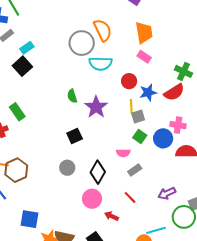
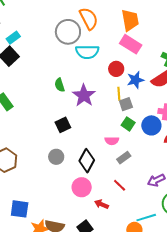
pink rectangle: (144, 57) -> (131, 44), size x1.5

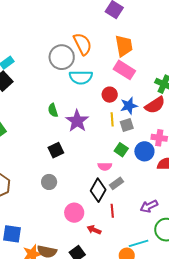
gray square: (126, 104) -> (127, 125), moved
black diamond: (87, 161) -> (98, 190), moved
red line: (120, 185) -> (112, 211), turned 40

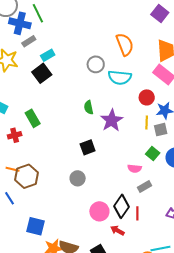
gray circle: (62, 57) -> (96, 64), moved, size x0.7
black diamond: (98, 190) -> (121, 206), moved

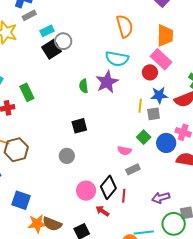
gray circle: (96, 64) -> (63, 41), moved
black square: (42, 73) -> (51, 49), moved
red circle: (147, 97) -> (150, 72), moved
purple star: (112, 120) -> (107, 82), moved

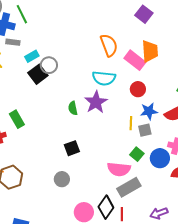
gray rectangle: (29, 15) -> (13, 42), turned 40
pink rectangle: (161, 59) -> (135, 60), moved
pink semicircle: (124, 151) -> (119, 169), size x1.6
gray rectangle: (133, 169) -> (129, 187), size x1.6

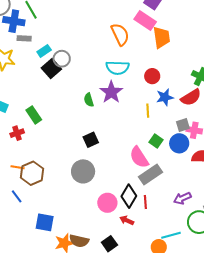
pink rectangle: (135, 60) -> (145, 20), moved
gray square: (145, 130) -> (183, 125), moved
pink semicircle: (119, 169) -> (139, 157), turned 55
gray circle: (62, 179) -> (83, 171), size x1.5

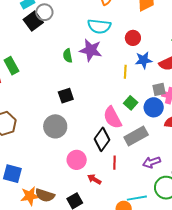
purple star: (111, 92) -> (91, 50), turned -30
gray rectangle: (150, 175) -> (136, 136), moved
black diamond: (129, 196) -> (102, 139), moved

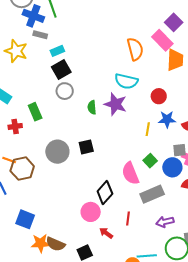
gray circle: (44, 12) -> (65, 91), moved
gray circle: (55, 126) -> (57, 152), moved
black diamond: (102, 139) -> (105, 193), moved

